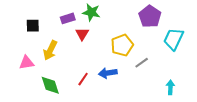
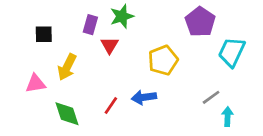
green star: (91, 12) -> (122, 16), turned -30
purple rectangle: (68, 18) -> (90, 25), turned -56
gray line: (142, 63) -> (211, 97), moved

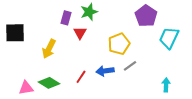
black square: (44, 34) -> (15, 33), moved, size x1.5
pink triangle: (35, 84) -> (26, 88), moved
gray line: (211, 97) -> (130, 66), moved
green diamond: (67, 114) -> (49, 83), turned -40

